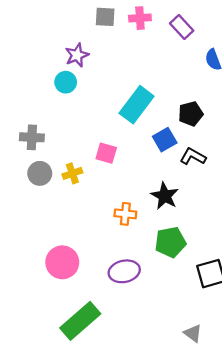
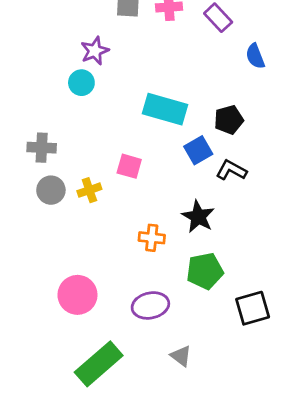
cyan rectangle: (137, 105) -> (165, 109), turned 69
gray triangle: (193, 333) -> (181, 356), moved

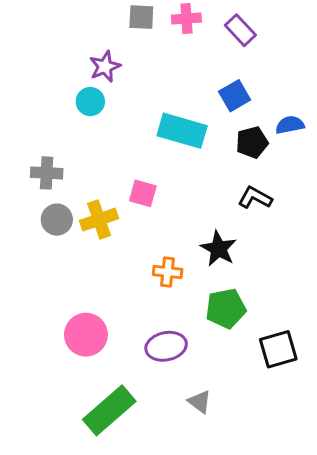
blue semicircle: (255, 56) -> (290, 125), moved, turned 100
blue square: (198, 150) -> (235, 96), moved
yellow cross: (89, 190) -> (99, 220), size x1.4

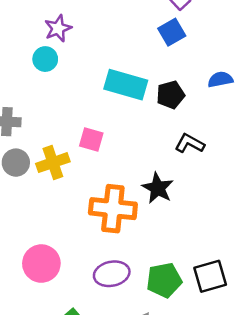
blue square: (235, 96) -> (172, 32), moved
black pentagon: (252, 142) -> (170, 95), moved
orange cross: (168, 272) -> (113, 209), size x1.8
green pentagon: (226, 308) -> (164, 280), moved

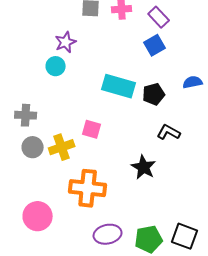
orange cross: (113, 209) -> (88, 188), moved
pink circle: (41, 264) -> (38, 216), moved
black square: (210, 276) -> (185, 236), turned 36

